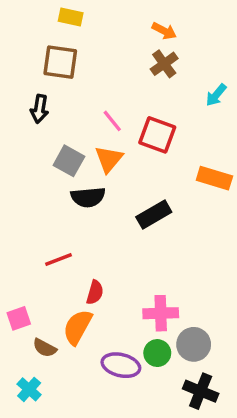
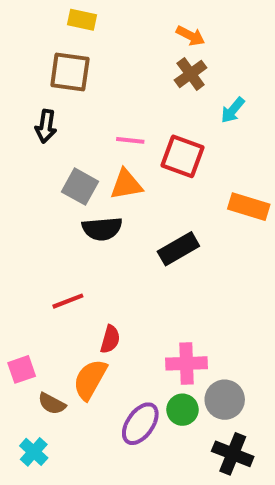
cyan arrow: (216, 95) -> (233, 110), moved
pink line: (112, 121) -> (130, 140), turned -45
orange triangle: (109, 159) -> (126, 185), turned 40
purple ellipse: (121, 365) -> (140, 424), turned -69

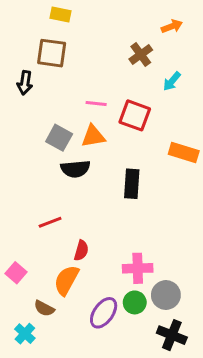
orange arrow: (191, 36) -> (172, 26), moved, turned -48
black arrow: (46, 126) -> (25, 83), moved
black rectangle: (178, 249) -> (132, 184), turned -56
pink square: (22, 369) -> (16, 273), turned -30
brown semicircle: (52, 404) -> (44, 308), moved

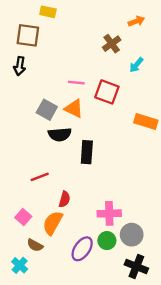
brown square: (52, 53) -> (28, 35), moved
orange triangle: (93, 136) -> (74, 108), turned 36
black rectangle: (132, 184) -> (87, 152), moved
pink square: (16, 273) -> (23, 217), moved

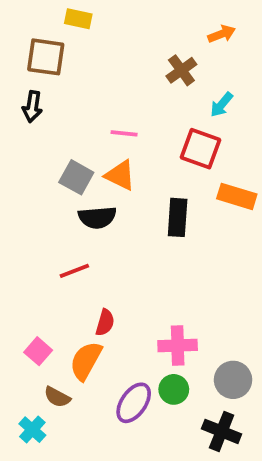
red square: (107, 92) -> (201, 149), moved
black rectangle: (87, 152) -> (178, 217), moved
red line: (40, 177) -> (74, 271), moved
gray circle: (132, 235) -> (233, 380), moved

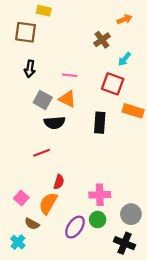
black arrow: (32, 107) -> (30, 69), moved

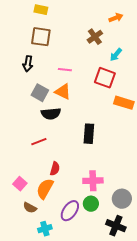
brown square: (25, 32) -> (41, 37), moved
black rectangle: (100, 123) -> (89, 134), moved
cyan cross: (18, 242) -> (45, 229), moved, turned 32

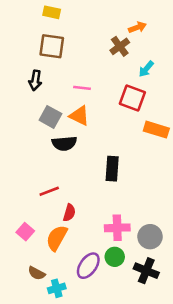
orange arrow: (116, 18) -> (137, 27), moved
red line: (39, 142) -> (49, 191), moved
gray circle: (122, 199) -> (150, 237), moved
brown semicircle: (30, 208) -> (37, 273), moved
black cross: (116, 226) -> (146, 271), moved

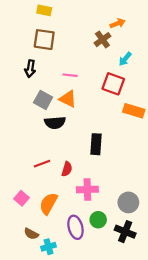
red semicircle: (69, 213) -> (67, 169), moved
pink cross: (117, 228) -> (87, 190), moved
purple ellipse: (88, 266) -> (75, 227), turned -50

